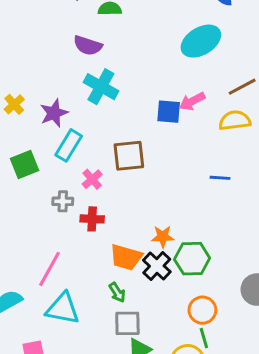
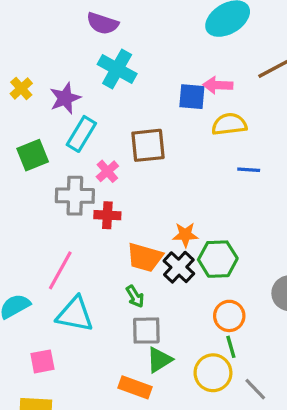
pink arrow: (192, 101) -> (218, 85), turned 30
yellow semicircle: (235, 120) -> (229, 124), moved
gray cross: (63, 201) -> (75, 196), size x1.6

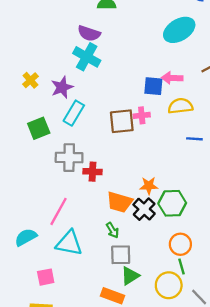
cyan cross: (117, 69) -> (87, 57), moved
pink cross: (107, 171) -> (142, 115), moved, turned 35

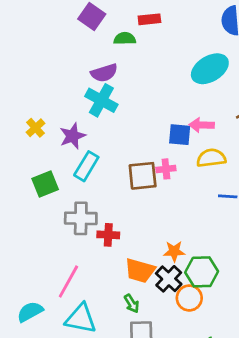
purple semicircle: (89, 33) -> (104, 73), turned -35
orange circle: (180, 244) -> (189, 298), moved

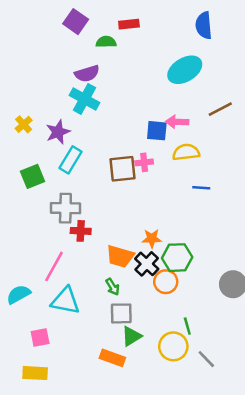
red cross: (108, 235) -> (81, 231), moved

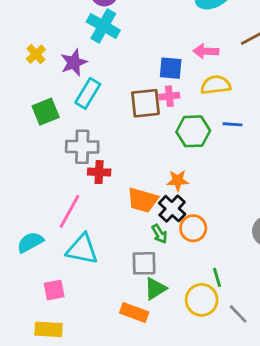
blue square: (157, 131) -> (171, 68), moved
green hexagon: (177, 258) -> (193, 131), moved
green arrow: (112, 287) -> (159, 234), moved

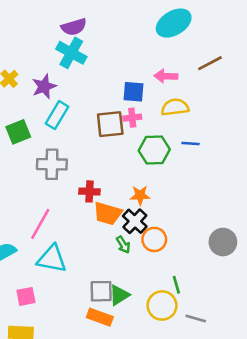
red cross: (99, 172) -> (89, 191), moved
gray square: (144, 263) -> (101, 291), moved
gray line: (238, 314) -> (196, 318), turned -30

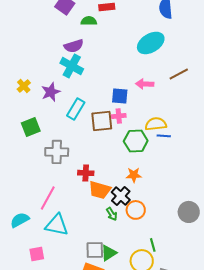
yellow semicircle: (175, 107) -> (156, 124), moved
cyan rectangle: (57, 115) -> (76, 109), moved
orange star: (140, 195) -> (134, 175), moved

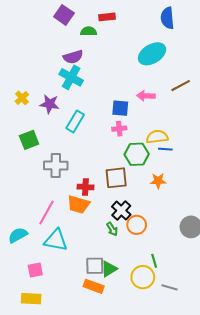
purple star: (51, 92) -> (50, 104), turned 30
brown square: (102, 121) -> (116, 178), moved
orange star: (134, 175) -> (158, 181), moved
orange trapezoid: (100, 190) -> (78, 204), moved

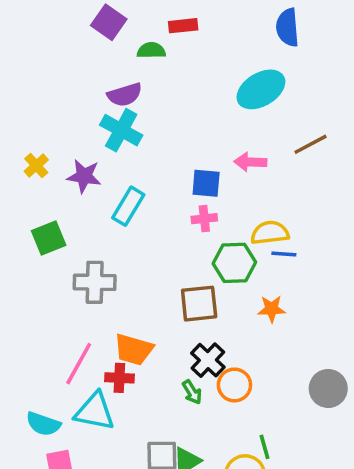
red cross: (85, 187) -> (119, 378), moved
cyan semicircle: (18, 235) -> (43, 424), moved, turned -132

